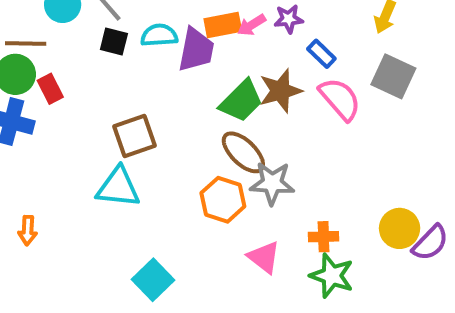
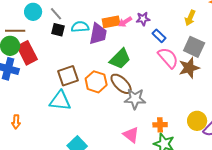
red rectangle: (50, 89) -> (27, 53), size x1.6
brown star: (280, 91) -> (189, 68), moved
orange hexagon: (223, 200) -> (96, 82), moved

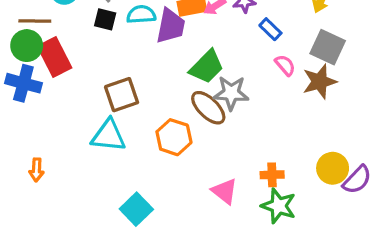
pink semicircle: (168, 58) -> (285, 65), size x0.6
orange hexagon: (96, 82) -> (174, 137), moved
gray star: (135, 99) -> (231, 93), moved

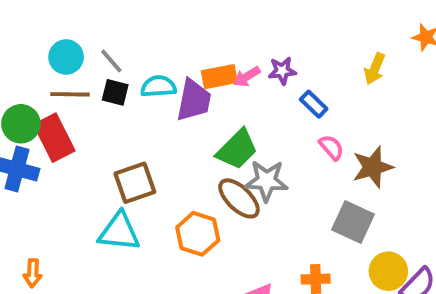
brown line: (35, 21) -> (70, 94), moved
gray square: (328, 47) -> (353, 222), moved

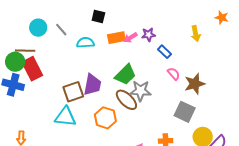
yellow arrow: (375, 69) -> (196, 34), turned -35
black square: (115, 92) -> (98, 17), moved
brown line: (70, 94) -> (25, 51), moved
purple trapezoid: (194, 100) -> (92, 85), moved

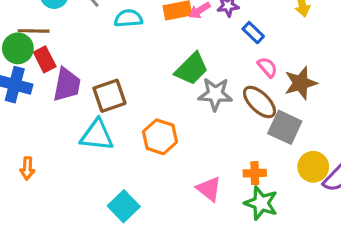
red rectangle: (32, 69) -> (45, 59), size x0.7
purple trapezoid: (92, 85) -> (67, 85), moved
brown ellipse: (126, 100) -> (259, 102), moved

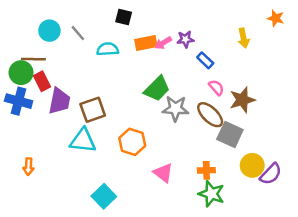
pink triangle: (209, 189) -> (163, 173), moved

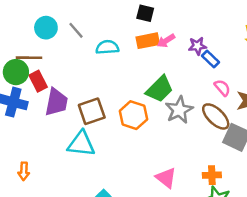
black square: (124, 17) -> (145, 13), moved
purple star: (185, 39) -> (197, 46), moved
gray star: (176, 108) -> (179, 110), turned -30
orange hexagon: (132, 142) -> (133, 115), moved

